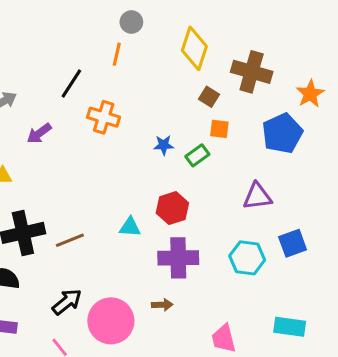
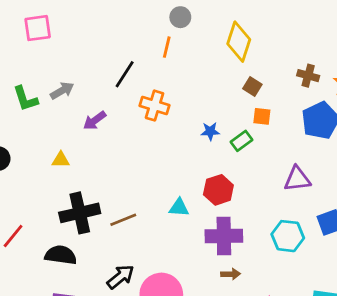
brown cross: (252, 72) -> (308, 76), moved, size x0.6
brown arrow: (162, 305) -> (231, 274), moved

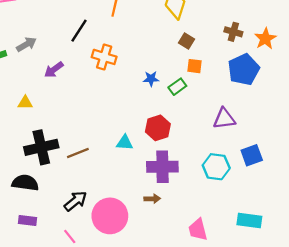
brown arrow: (231, 274) -> (152, 199), moved

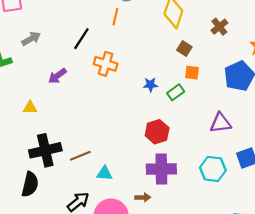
brown cross: (233, 32) -> (219, 27), moved, turned 35
gray arrow: (26, 44) -> (31, 39), moved
cyan triangle: (125, 143) -> (104, 173), moved
black semicircle: (25, 183) -> (30, 184), turned 95
brown arrow: (152, 199) -> (143, 197), moved

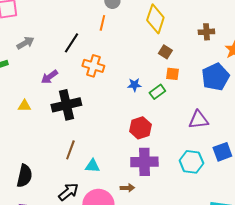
brown cross: (219, 27) -> (206, 32), moved, turned 35
black cross: (45, 150) -> (66, 105), moved
brown line: (80, 156) -> (70, 150), turned -48

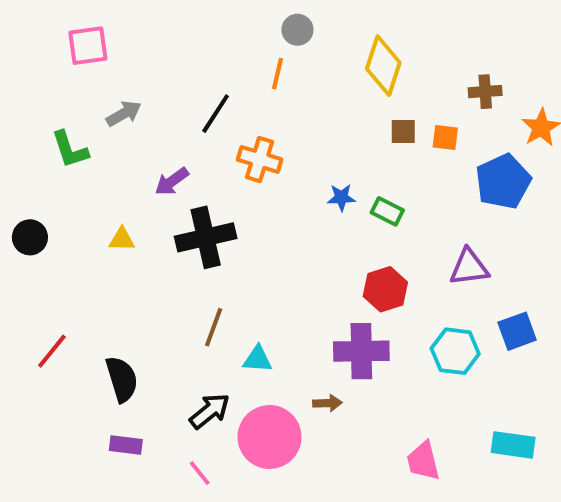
brown square: (165, 52) -> (403, 132), turned -32
orange square: (172, 74) -> (445, 138), moved
green rectangle: (157, 92) -> (387, 211), turned 63
red hexagon: (140, 128) -> (385, 289), moved
black semicircle: (24, 176) -> (122, 379), turned -30

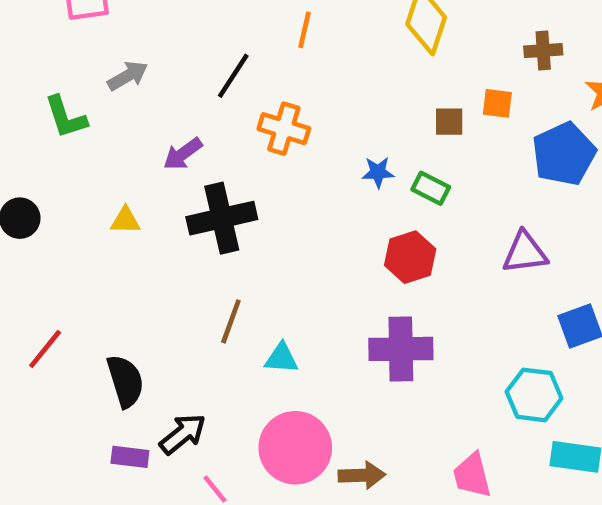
brown square: (403, 132) -> (449, 122), moved
red hexagon: (385, 289) -> (410, 257), moved
cyan hexagon: (455, 351) -> (534, 395), moved
brown arrow: (327, 403) -> (362, 475), moved, size x1.4
black arrow: (210, 411) -> (183, 434), moved

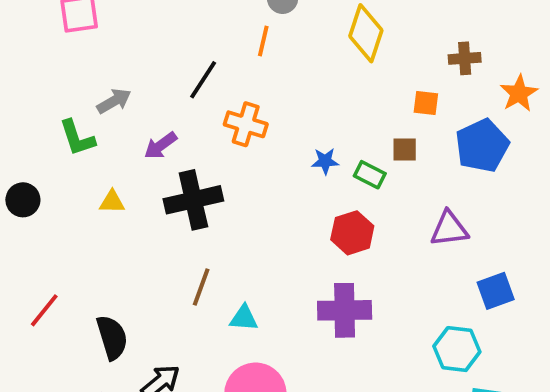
gray arrow: (128, 76) -> (114, 101), moved
green L-shape: (66, 117) -> (77, 138), moved
brown square: (449, 122) -> (405, 149), moved

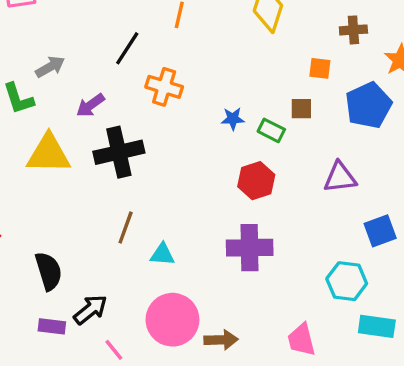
yellow triangle: (112, 202) -> (49, 154), size x2.0

